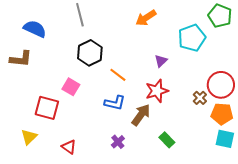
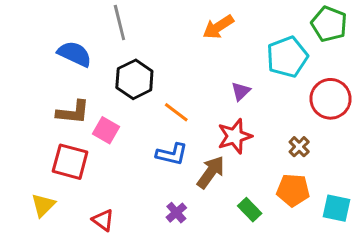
blue semicircle: (35, 29) -> (75, 54), moved
brown L-shape: (21, 59) -> (73, 112), moved
red circle: (221, 85) -> (331, 99), moved
orange pentagon: (222, 114) -> (293, 190), moved

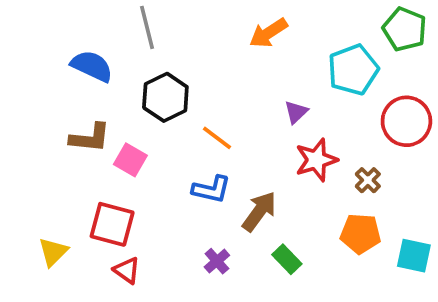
red star: (235, 136) -> (316, 160), moved
red square: (70, 162) -> (112, 224), moved
green rectangle: (250, 210) -> (287, 259), moved

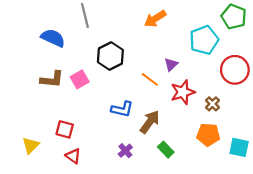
black hexagon: (165, 97) -> (110, 56), moved
orange line: (217, 138) -> (150, 79), moved
pink square: (130, 160) -> (80, 79), moved, turned 30
red square: (112, 224) -> (65, 129), size x0.7

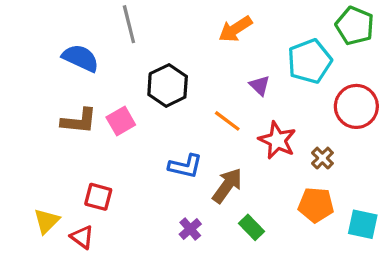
purple triangle: (171, 65) -> (260, 85), moved, turned -32
red star: (183, 92) -> (277, 140), turned -30
red triangle: (73, 156) -> (82, 237), moved

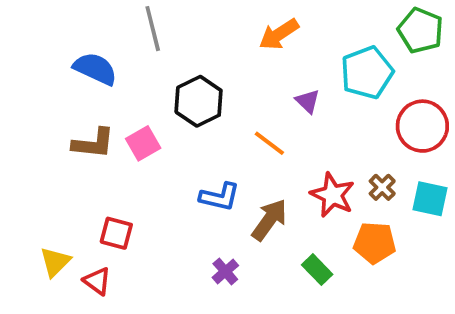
red star: (277, 140) -> (332, 195), moved
cyan square: (363, 224) -> (430, 199), moved
green rectangle: (251, 227) -> (317, 270), moved

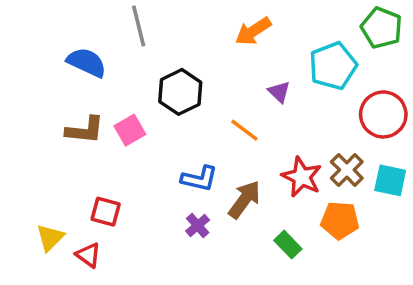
brown cross: (382, 187) -> (347, 170), size x1.4
purple cross: (225, 271) -> (198, 226), moved

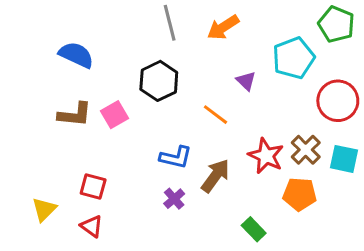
gray line: (139, 26) -> (170, 23), moved
green rectangle: (288, 245) -> (254, 229), moved
red triangle: (88, 255) -> (92, 226), moved

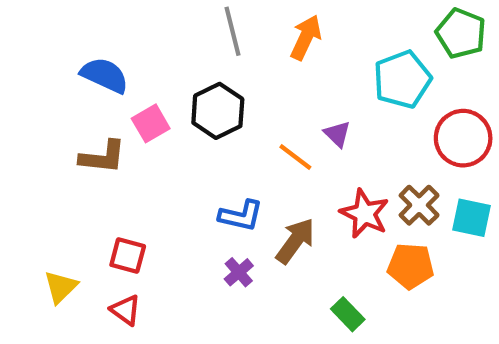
orange arrow: (223, 27) -> (306, 38), turned 148
purple triangle: (246, 81) -> (337, 134), moved
pink square: (115, 115) -> (151, 123), moved

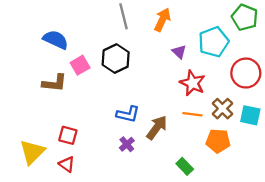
purple triangle: (337, 134) -> (179, 52), moved
orange line: (295, 157) -> (192, 114), moved, turned -30
red star: (365, 214) -> (192, 83), moved
yellow triangle: (61, 287) -> (32, 152), size x1.4

